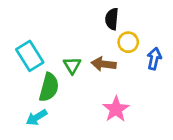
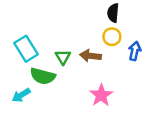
black semicircle: (112, 19) -> (113, 13), moved
green semicircle: (49, 87) -> (43, 76), turned 90
cyan arrow: (37, 117) -> (21, 95), moved

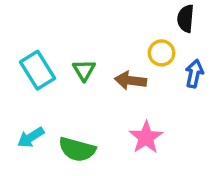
black semicircle: (113, 13) -> (186, 19), moved
green triangle: (63, 57) -> (84, 70), moved
green semicircle: (43, 76) -> (77, 149), moved

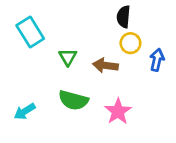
black semicircle: (186, 19) -> (124, 17), moved
cyan rectangle: (38, 70) -> (30, 32), moved
green semicircle: (77, 149) -> (73, 100), moved

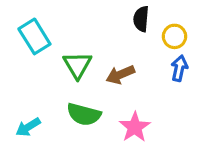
yellow circle: (130, 43) -> (175, 36), moved
green triangle: (68, 57) -> (77, 65), size x1.4
brown arrow: (105, 65) -> (120, 75), turned -30

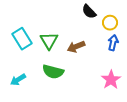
black semicircle: (141, 19) -> (89, 12), turned -49
cyan rectangle: (34, 36) -> (22, 39), moved
pink star: (135, 127) -> (111, 80), moved

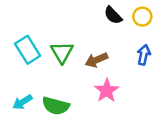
yellow circle: (110, 23) -> (142, 17), moved
green semicircle: (53, 72) -> (56, 106), moved
pink star: (111, 80) -> (107, 91), moved

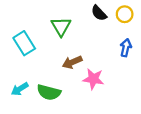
green triangle: (62, 52) -> (61, 26), moved
brown arrow: (96, 60) -> (72, 62), moved
pink star: (107, 91) -> (93, 79), turned -30

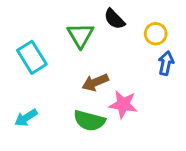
black semicircle: (99, 13) -> (114, 19), moved
yellow circle: (125, 14) -> (156, 34), moved
green semicircle: (49, 92) -> (89, 121), moved

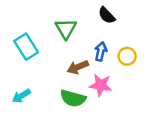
black semicircle: (114, 19) -> (107, 15), moved
yellow circle: (156, 34) -> (127, 56), moved
blue arrow: (166, 63) -> (101, 51), moved

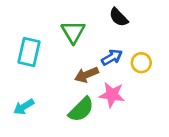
cyan rectangle: (26, 47) -> (29, 52), turned 45
blue arrow: (101, 51) -> (112, 57), turned 48
green semicircle: (73, 98) -> (81, 109), turned -60

